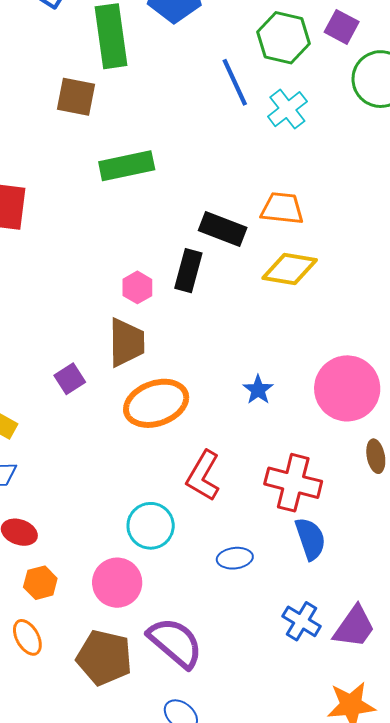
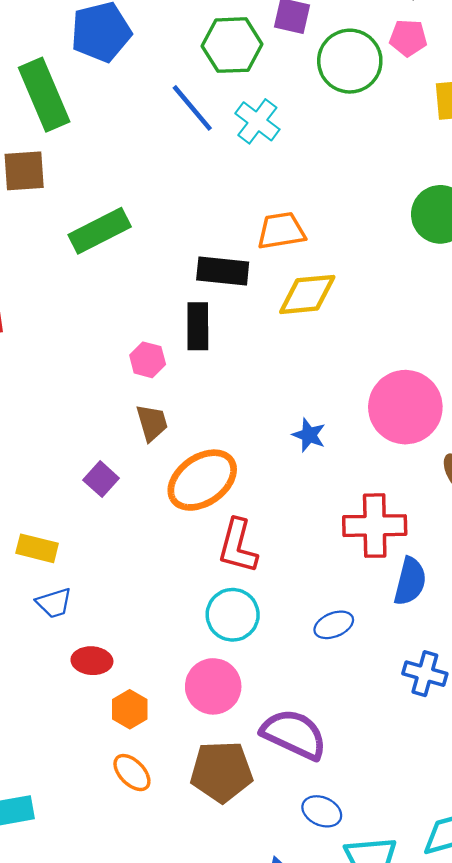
brown trapezoid: (126, 342) -> (152, 423), size x0.7
red L-shape: (203, 476) -> (238, 546), moved
blue semicircle: (310, 539) -> (410, 581), turned 48

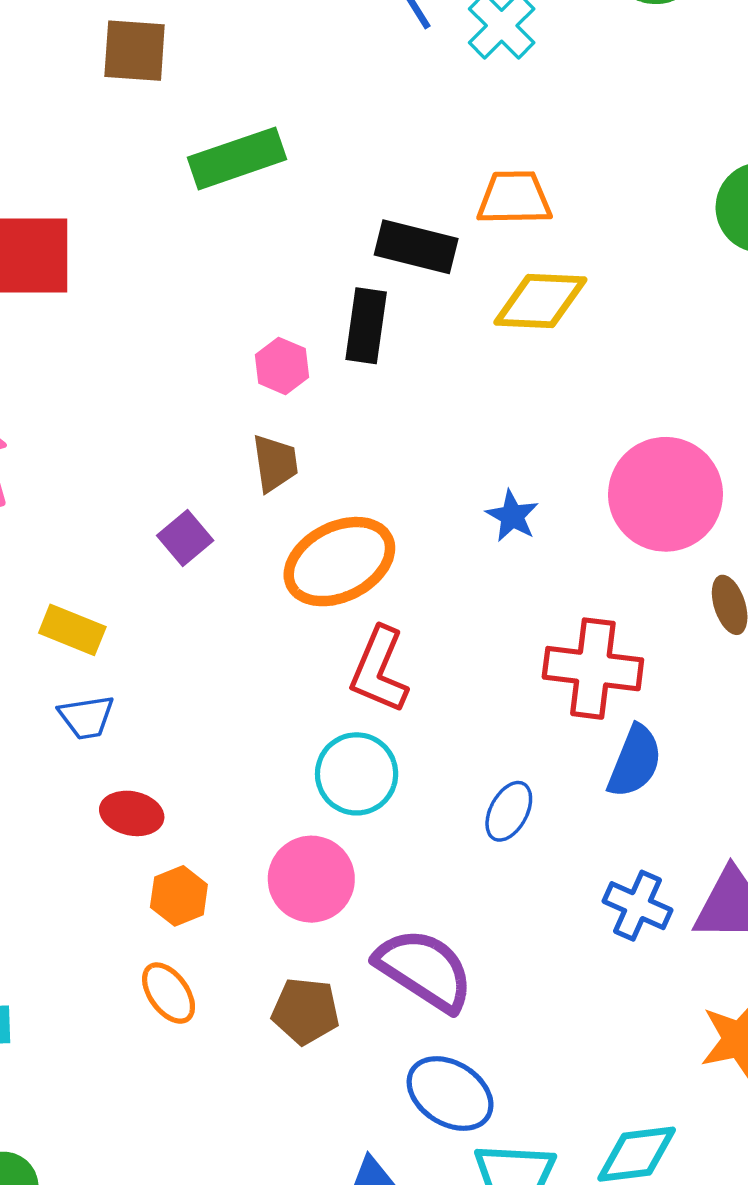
blue ellipse: (334, 625) -> (509, 811), turned -48
brown pentagon: (222, 772) -> (305, 1011), size x0.7
blue ellipse: (322, 811) -> (450, 1094), size x1.4

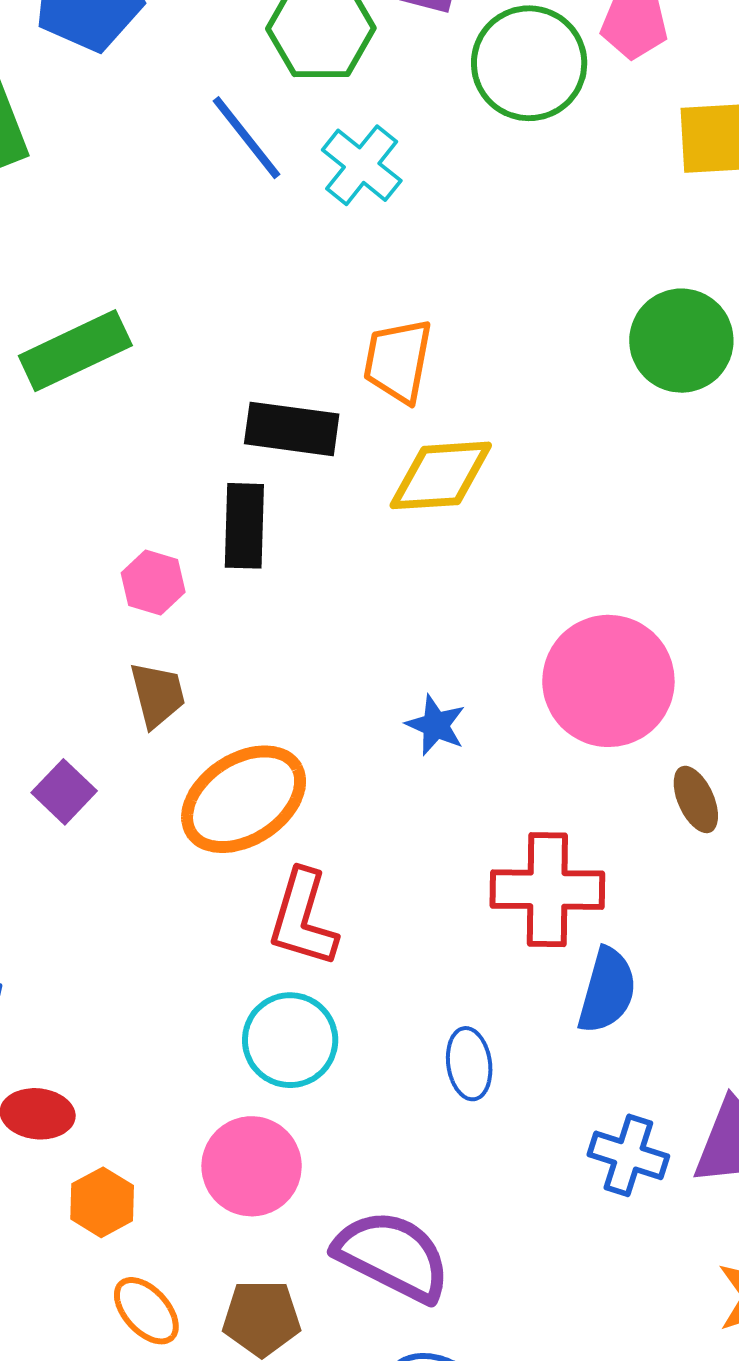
orange trapezoid: (514, 198) -> (398, 361), turned -72
blue ellipse: (509, 811) -> (469, 1064), turned -30
orange ellipse: (169, 993) -> (146, 1311), moved

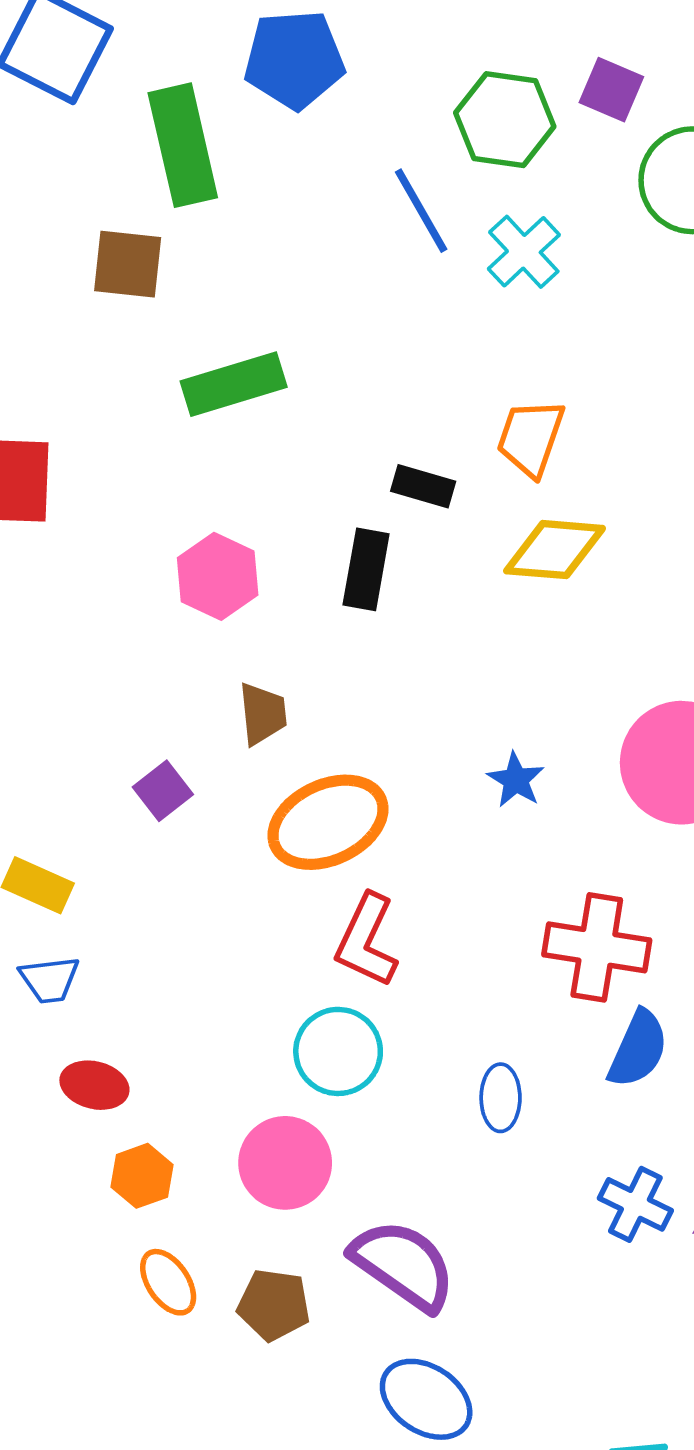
black rectangle: (292, 429) -> (423, 486), size x0.7
pink hexagon: (153, 583) -> (218, 576), moved, size x1.4

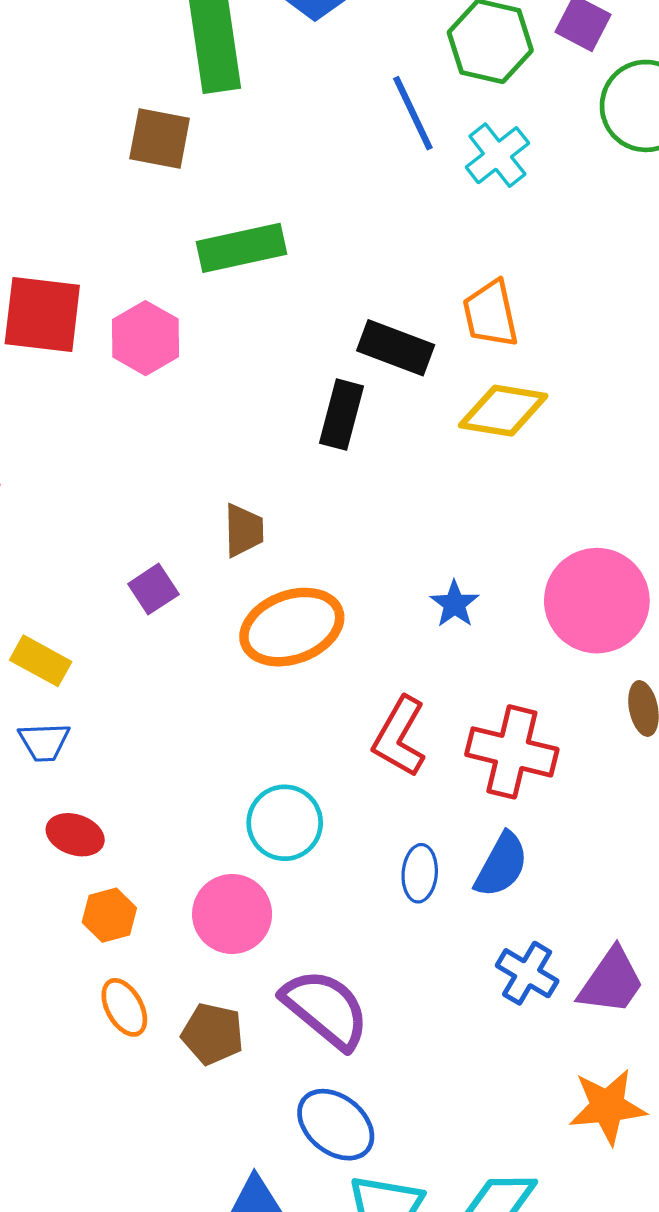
orange trapezoid: (531, 438) -> (491, 314), turned -36
black rectangle: (423, 486) -> (396, 348), size x1.4
pink hexagon: (218, 576) -> (146, 338), moved
red L-shape: (367, 941) -> (399, 737), moved
blue semicircle: (638, 1049) -> (501, 865), moved

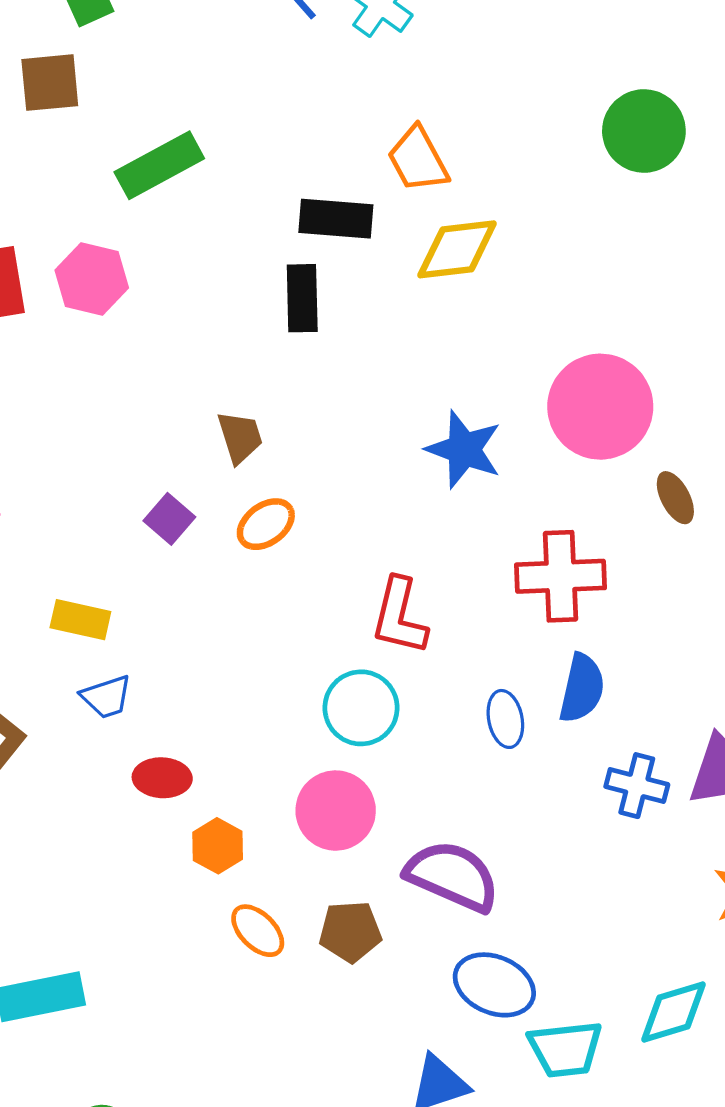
blue star: (455, 604) -> (464, 449), size x1.6
orange ellipse: (292, 627) -> (266, 524), moved, size x0.6
red L-shape: (399, 737) -> (399, 616), moved

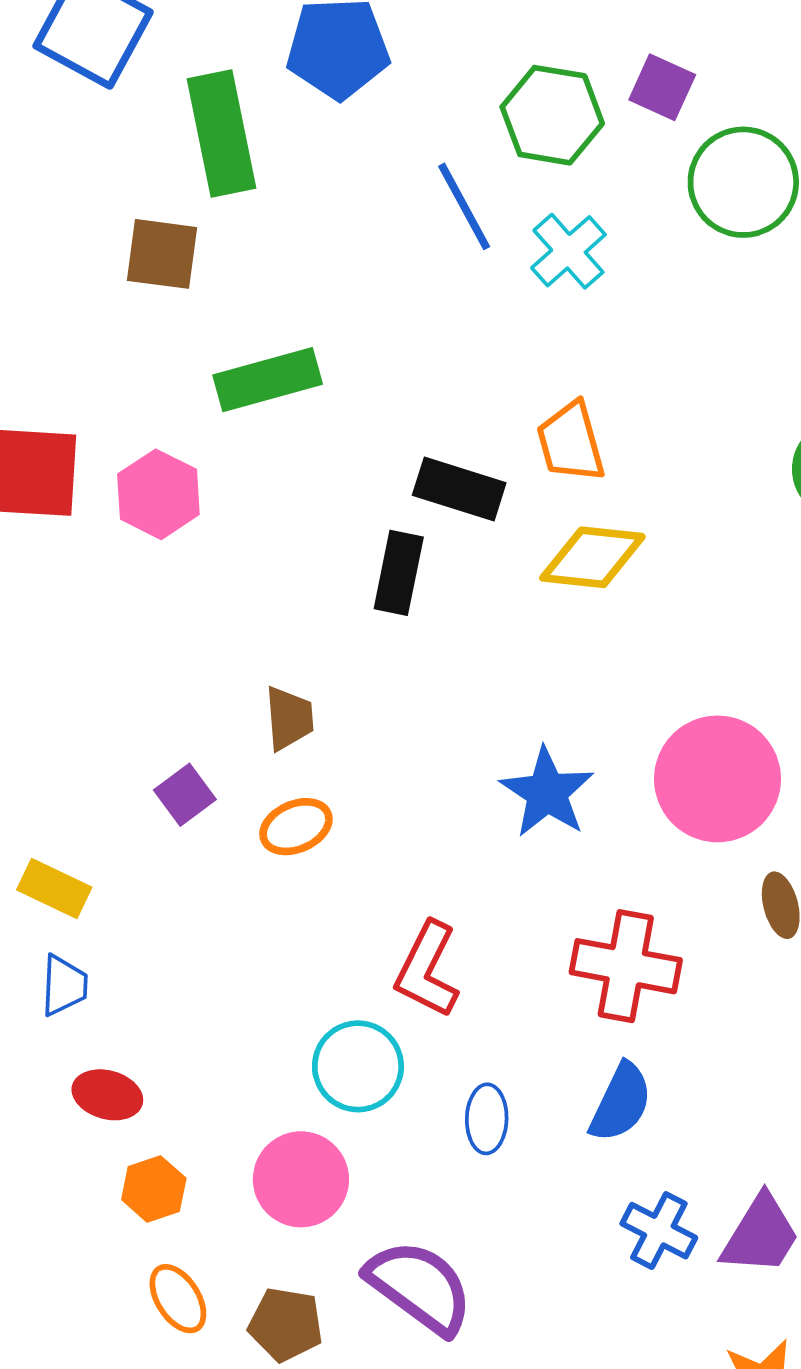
blue trapezoid: (106, 697) -> (64, 985), turned -82
blue ellipse: (505, 719) -> (487, 1119), moved

